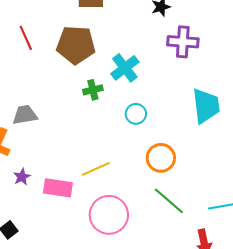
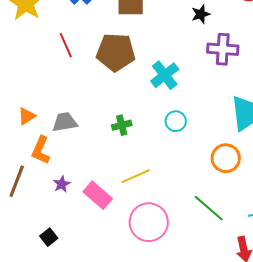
green cross: (93, 90) -> (122, 125), moved
orange circle: (161, 158) -> (226, 158), moved
pink rectangle: (58, 188) -> (98, 195), turned 32

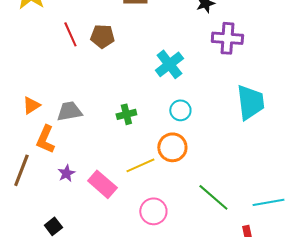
brown pentagon: (116, 52) -> (102, 36), moved, size x0.6
orange circle: (226, 158) -> (172, 147), moved
pink circle: (149, 222) -> (153, 211), size x0.7

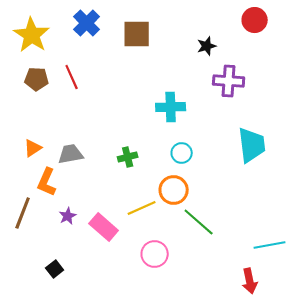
brown pentagon: (102, 36) -> (37, 79), moved
cyan cross: (169, 64) -> (171, 107), turned 36
green line: (213, 197) -> (199, 222), moved

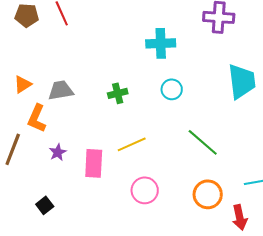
orange circle: (174, 190) -> (208, 194), moved
green line: (199, 222) -> (203, 142), moved
pink rectangle: (104, 227) -> (94, 163), turned 52

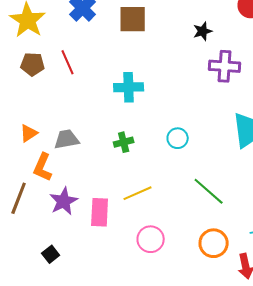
cyan cross: (161, 43) -> (129, 87), moved
purple star: (58, 152) -> (64, 201), size x1.6

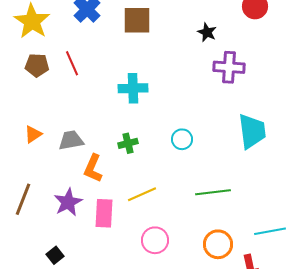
black star: (203, 31) -> (207, 32), turned -30
orange L-shape: (43, 167) -> (93, 168), moved
green line: (209, 191) -> (213, 192), turned -48

